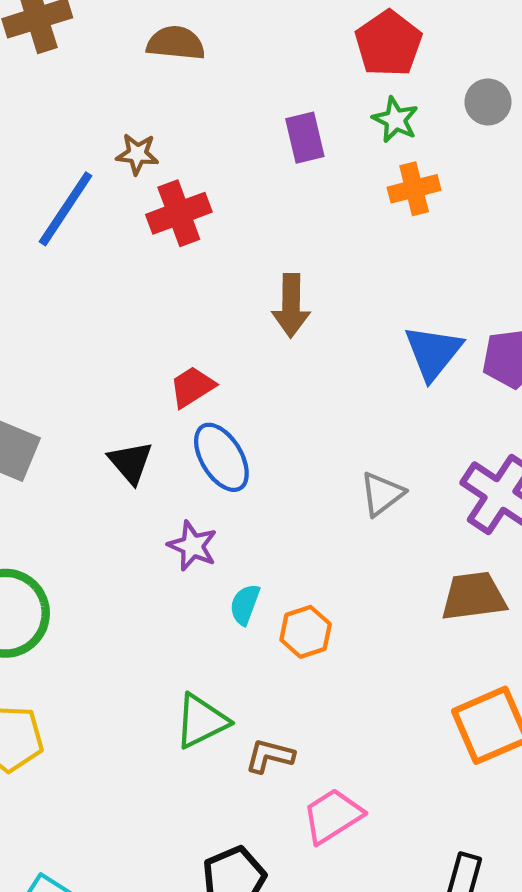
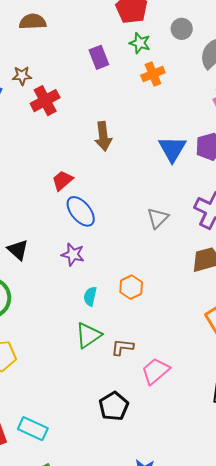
black triangle: (131, 462) -> (18, 250), moved
cyan semicircle: (245, 604) -> (90, 296), moved

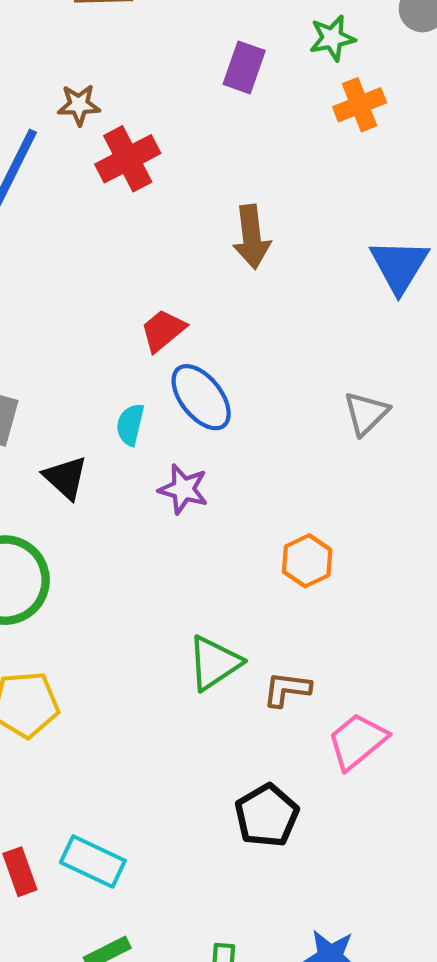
green star: (140, 43) -> (332, 38), turned -30
purple rectangle: (99, 57) -> (244, 67), turned 40
cyan semicircle: (90, 296) -> (130, 425), moved

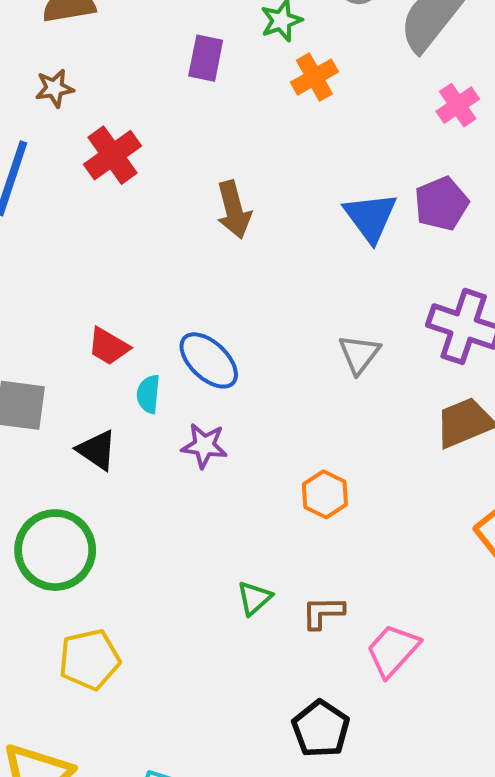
brown star: (79, 105) -> (54, 88), moved
red trapezoid: (163, 330) -> (109, 346), moved, turned -102
green triangle: (214, 663) -> (254, 598), size x0.7

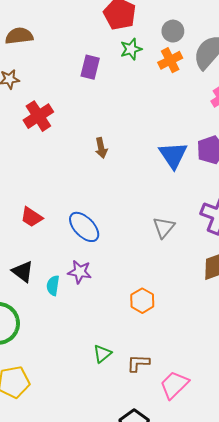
orange cross: (314, 77) -> (170, 60), moved
brown arrow: (234, 210) -> (101, 148), size x0.7
cyan semicircle: (148, 394) -> (53, 286), moved

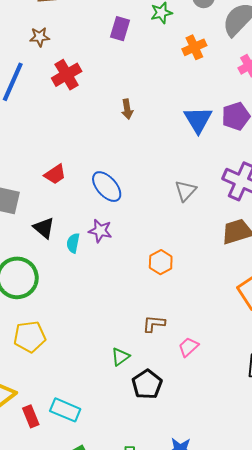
orange cross: (170, 60) -> (194, 47), moved
red trapezoid: (32, 217) -> (55, 174), turned -70
green triangle: (102, 354) -> (120, 357), moved
pink trapezoid: (174, 385) -> (188, 347), size x0.7

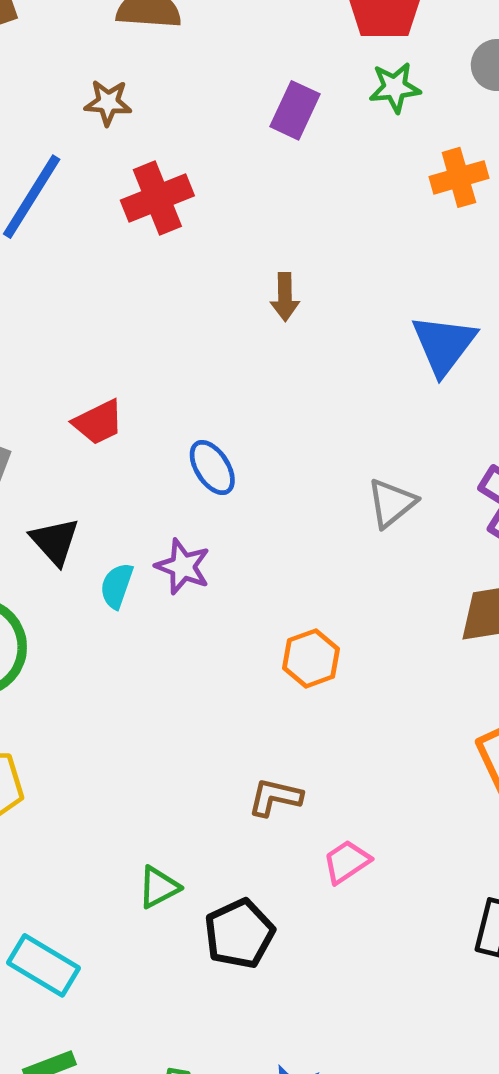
blue ellipse: (107, 187) -> (212, 468), size x0.7
green triangle: (120, 357) -> (159, 887), moved

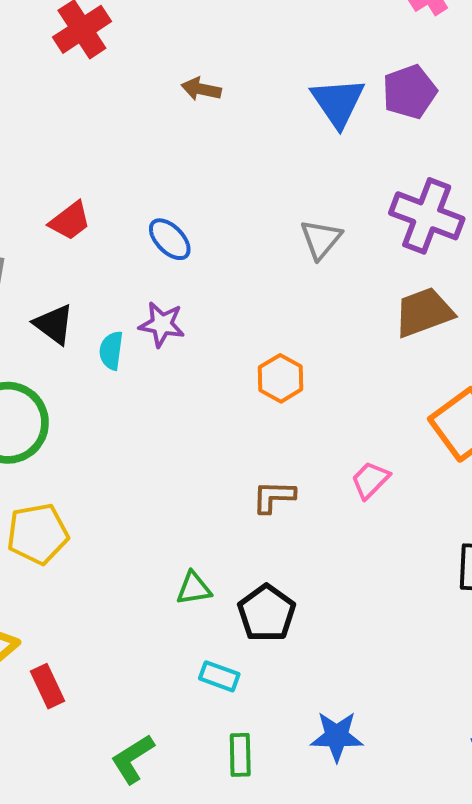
brown arrow: (285, 297) -> (201, 89), turned 114
pink trapezoid: (347, 862) -> (370, 480), moved
green triangle: (159, 887) -> (194, 588), turned 30
cyan rectangle: (44, 965) -> (219, 676), moved, size x0.7

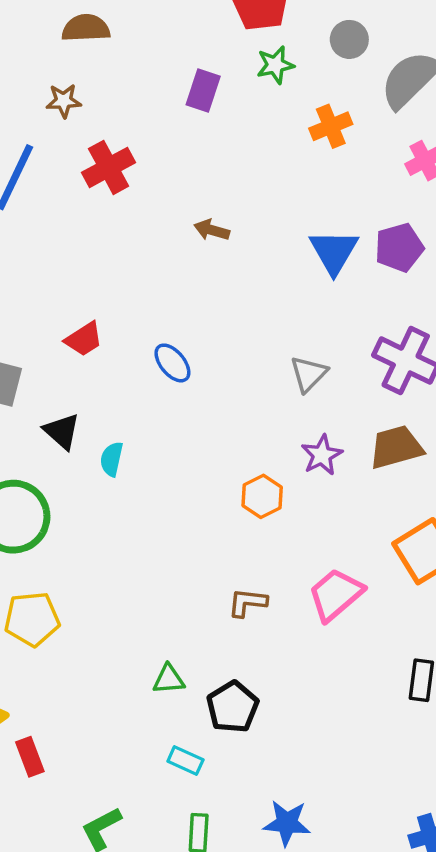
purple star: (162, 324) -> (322, 455), moved, turned 30
pink trapezoid: (370, 480) -> (336, 595), size x1.6

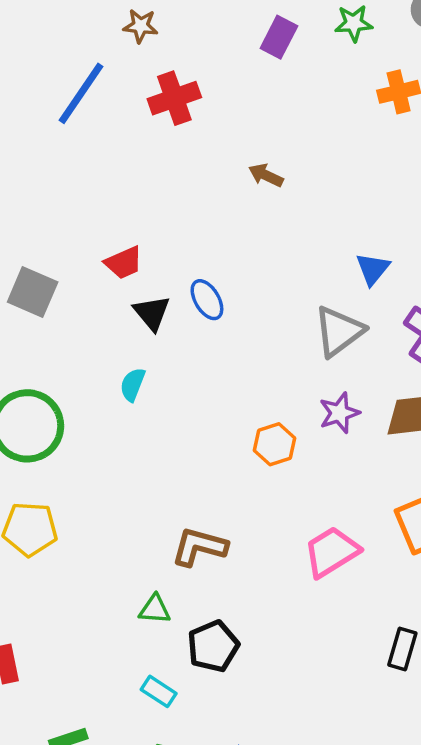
blue triangle: (334, 252) -> (373, 269), moved, size x0.7
gray triangle: (309, 374) -> (339, 331), size x1.4
black triangle: (62, 431) -> (152, 313), moved
brown L-shape: (247, 603) -> (199, 547), moved, size x1.4

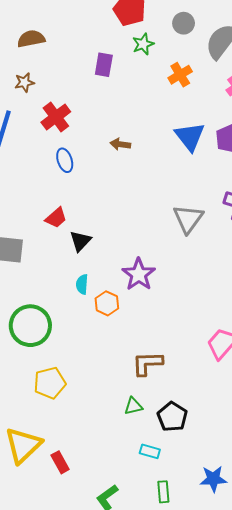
blue triangle: (373, 269) -> (190, 137), moved, size x1.5
blue ellipse: (207, 300) -> (65, 160), moved, turned 30
black triangle: (152, 313) -> (80, 241), turned 40
purple star: (339, 413) -> (139, 274), moved, size x1.4
orange hexagon: (275, 444) -> (107, 303), moved

